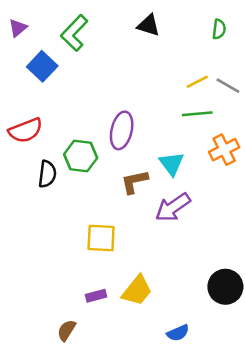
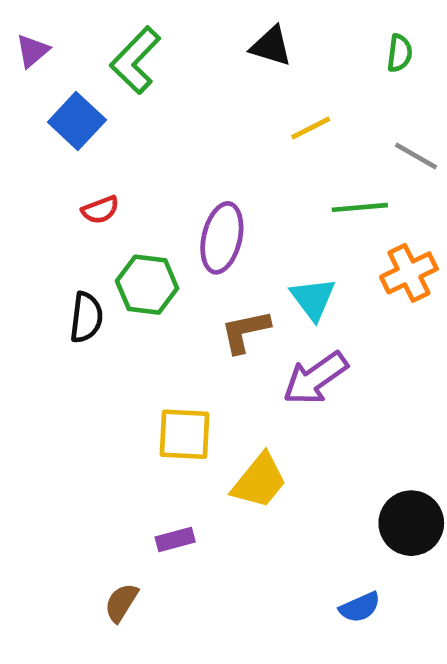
yellow line: (197, 82) -> (311, 128), moved
red semicircle: (26, 130) -> (100, 210), moved, size x0.6
yellow trapezoid: (137, 291) -> (259, 481), moved
blue semicircle: (178, 333) -> (360, 607), moved

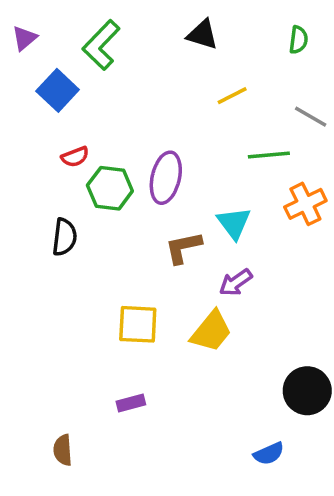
green hexagon: (147, 285) -> (110, 188), moved
purple arrow: (315, 378) -> (236, 282), size x0.7
yellow trapezoid: (259, 481) -> (211, 331), moved
brown semicircle: (121, 603) -> (63, 450), moved, turned -36

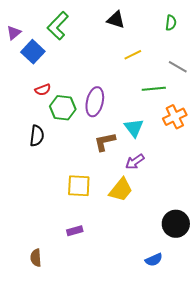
purple triangle: (24, 38) -> (14, 33), moved

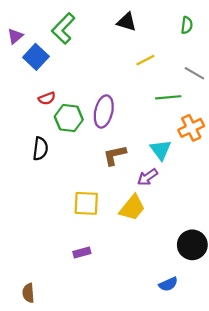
cyan triangle: (134, 128) -> (161, 150), moved
brown semicircle: (36, 258) -> (28, 293), moved

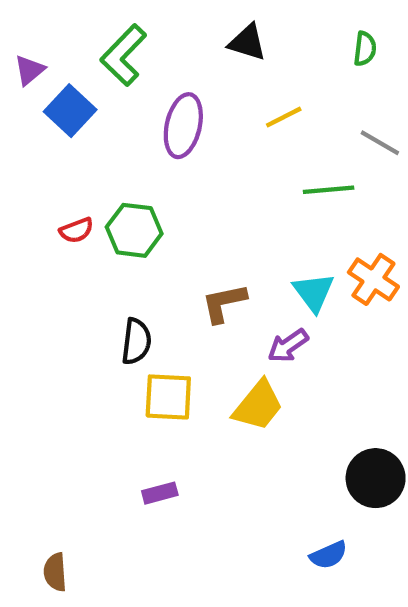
red semicircle: (47, 98) -> (76, 230), moved
purple ellipse: (104, 111) -> (183, 126), moved
orange cross: (191, 128) -> (373, 279), moved, turned -30
black semicircle: (40, 149) -> (136, 341), moved

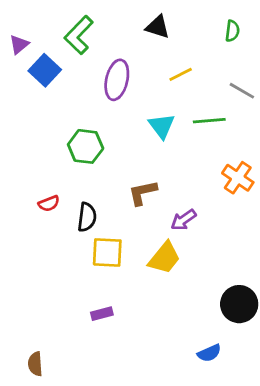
red semicircle: (76, 230) -> (49, 204), moved
cyan triangle: (314, 292) -> (162, 126), moved

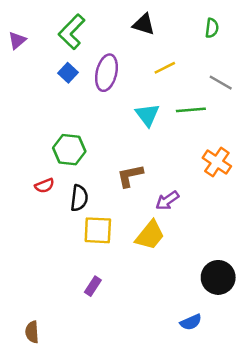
blue square: (45, 70) -> (68, 73), moved, size x0.7
green hexagon: (86, 146) -> (69, 150), moved
purple rectangle: (102, 314) -> (93, 286), turned -42

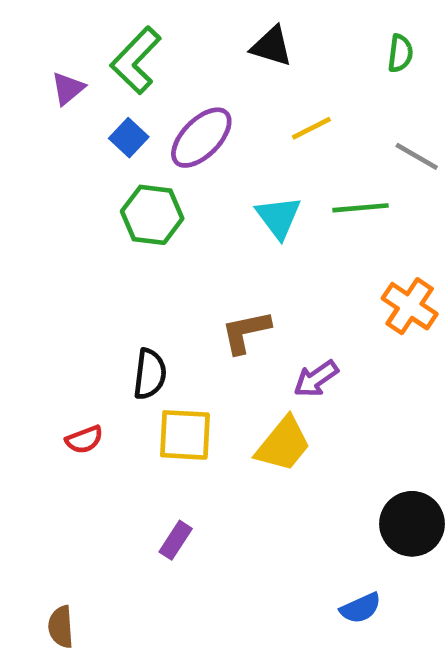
purple triangle: (17, 40) -> (68, 88), moved
purple ellipse: (106, 73) -> (201, 138), turned 32
green hexagon: (69, 150) -> (152, 215), moved
red semicircle: (44, 186) -> (84, 440), moved

